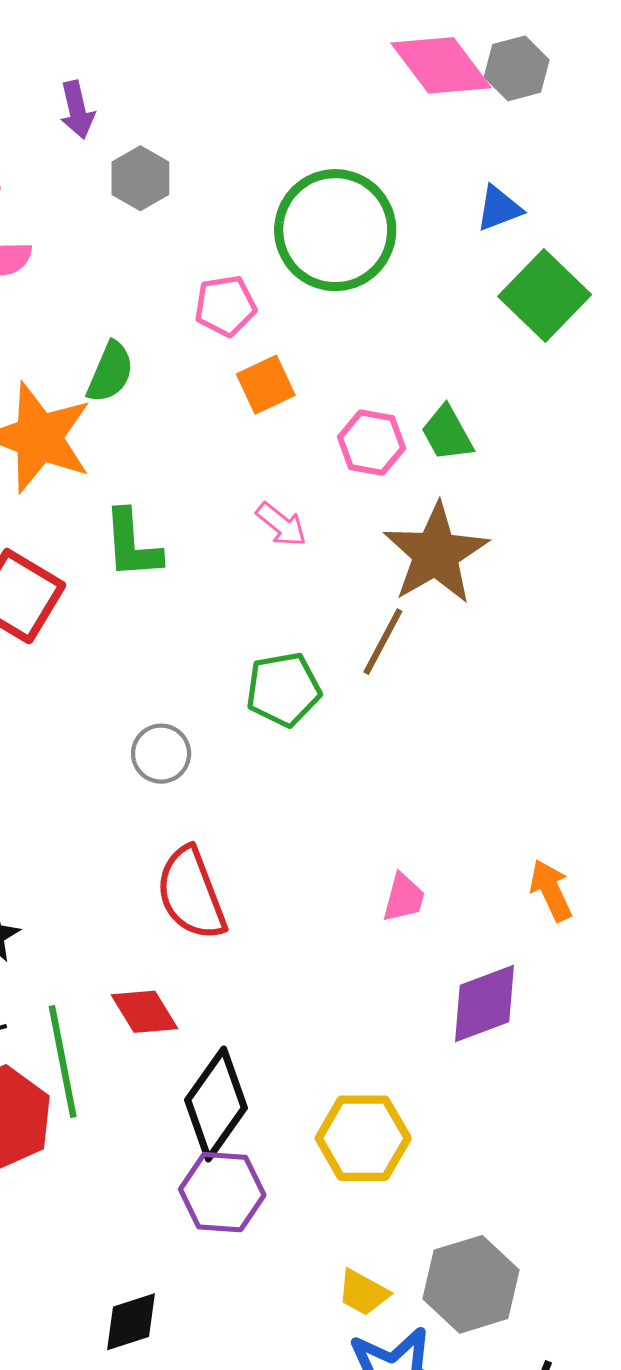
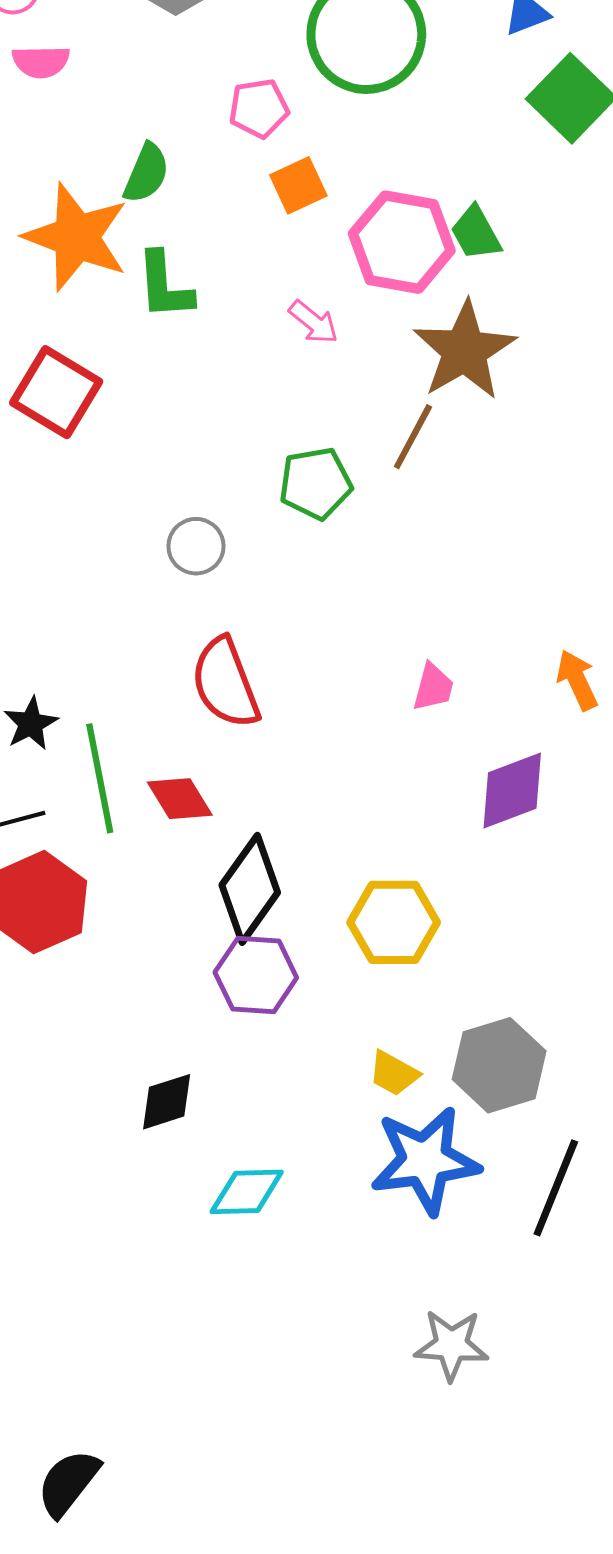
pink hexagon: (371, 443) -> (402, 242), size x1.6
green L-shape: (132, 544) -> (165, 286), moved
green line: (63, 1061) -> (100, 778), moved

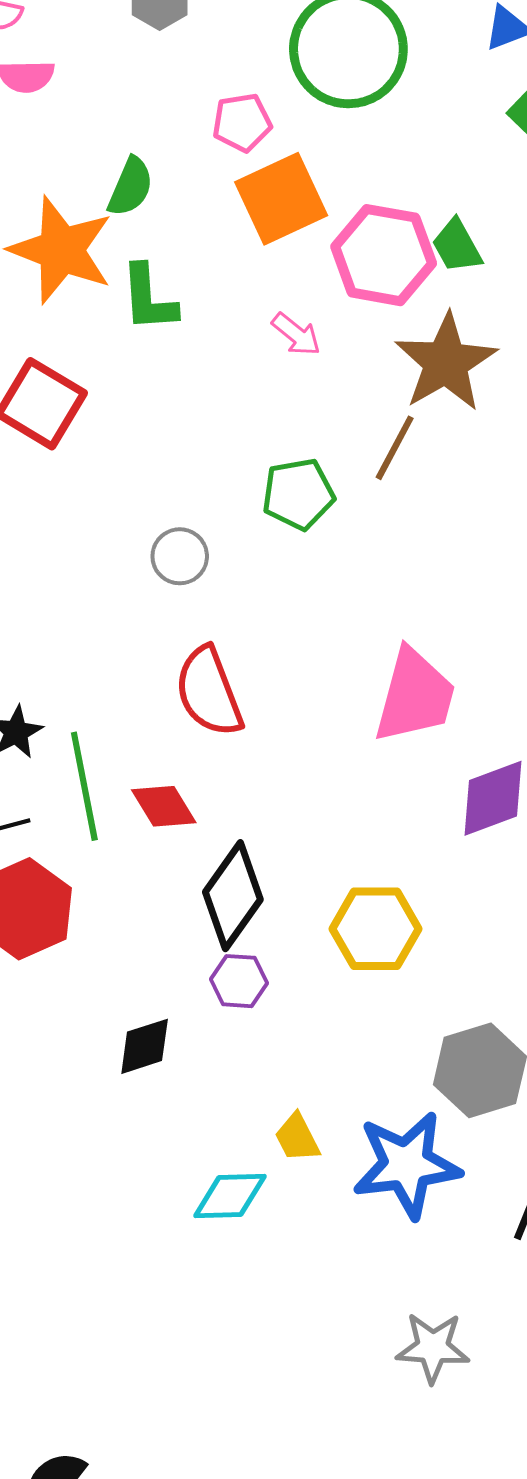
orange square: (298, 185) -> (281, 199), size x1.6
pink trapezoid: (433, 687) -> (415, 696), size x2.0
purple hexagon: (256, 975) -> (239, 981), size x0.7
yellow trapezoid: (394, 1073) -> (297, 1138), moved, turned 34
black diamond: (167, 1102) -> (145, 1046), moved

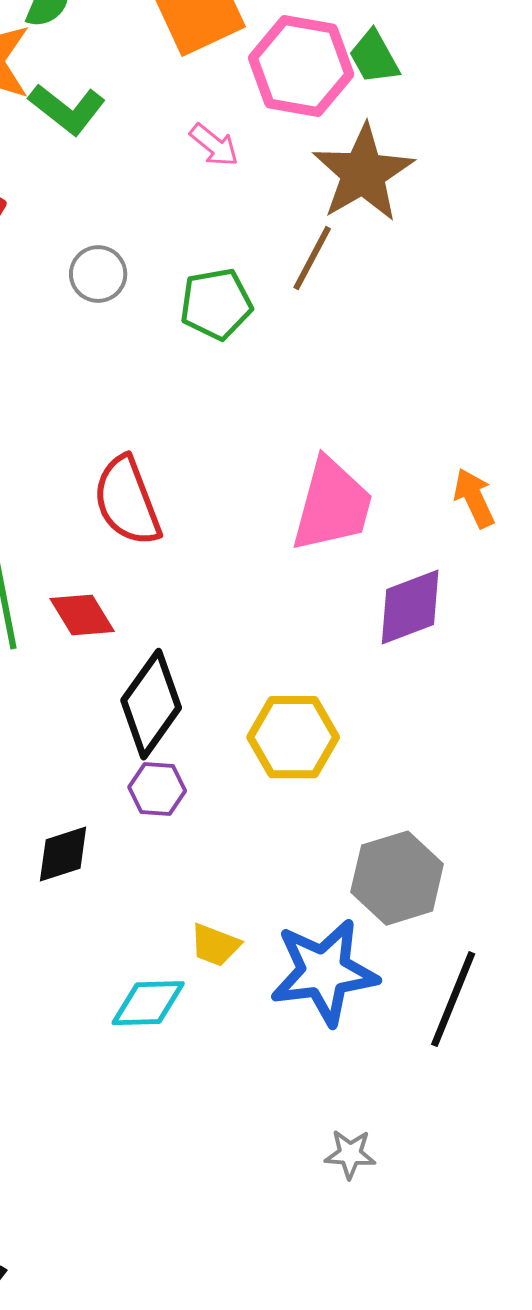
green L-shape: (149, 298) -> (67, 109), turned -48
gray circle: (180, 556) -> (98, 274), moved
yellow trapezoid: (297, 1138) -> (215, 945), turned -42
gray star: (433, 1348) -> (350, 1154), size x0.7

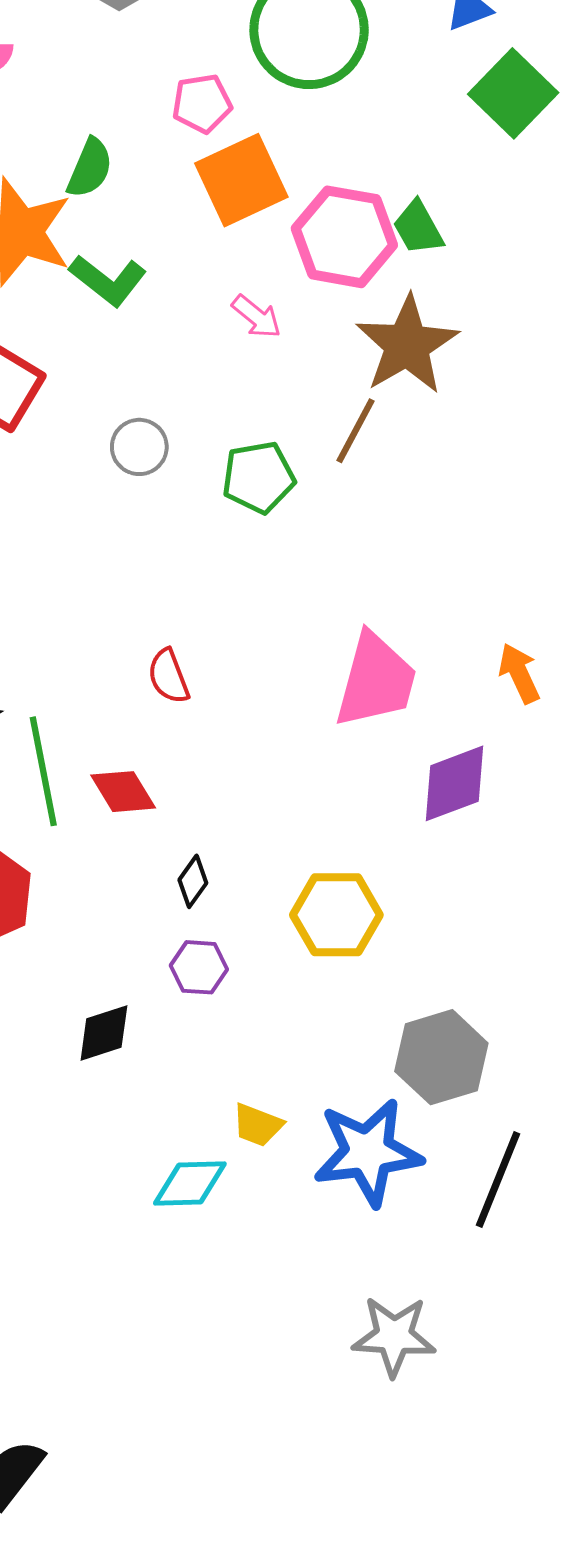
red semicircle: (127, 501) -> (169, 676), size x0.6
black diamond: (151, 704) -> (193, 881), size x0.5
gray star: (350, 1154) -> (394, 1336), size x1.6

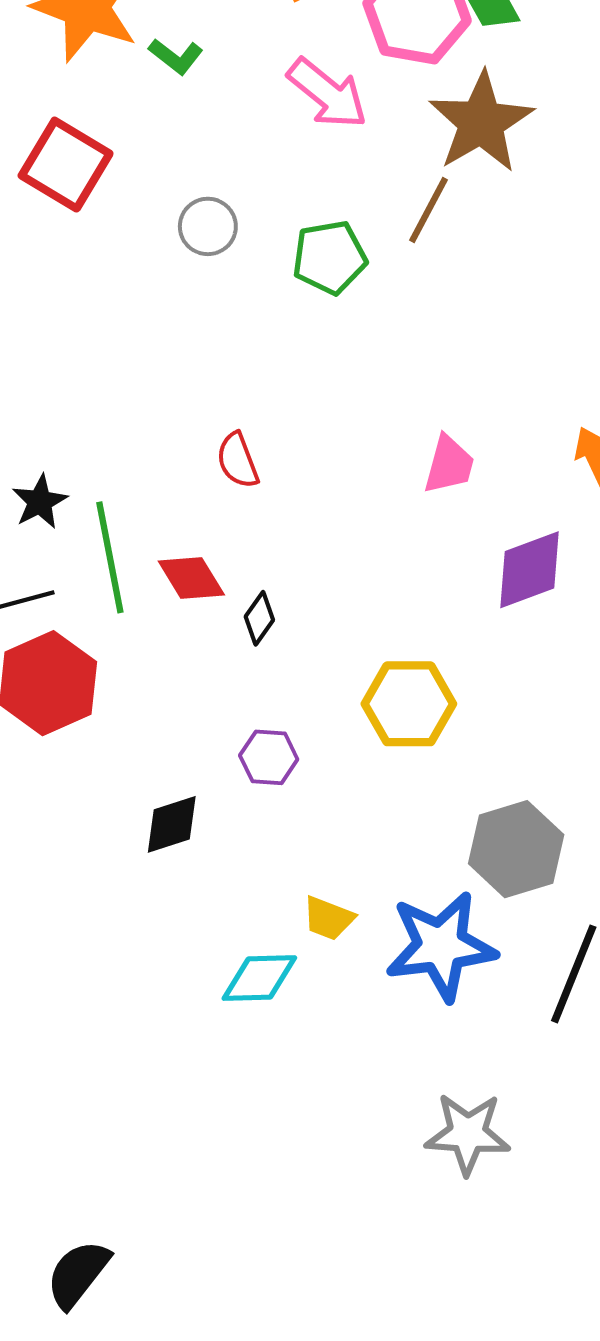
green L-shape: (108, 280) -> (176, 56), size x0.7
pink arrow: (257, 317) -> (327, 93), size x1.6
pink trapezoid: (376, 680) -> (449, 465), size x0.6
black diamond: (193, 881) -> (259, 618), moved

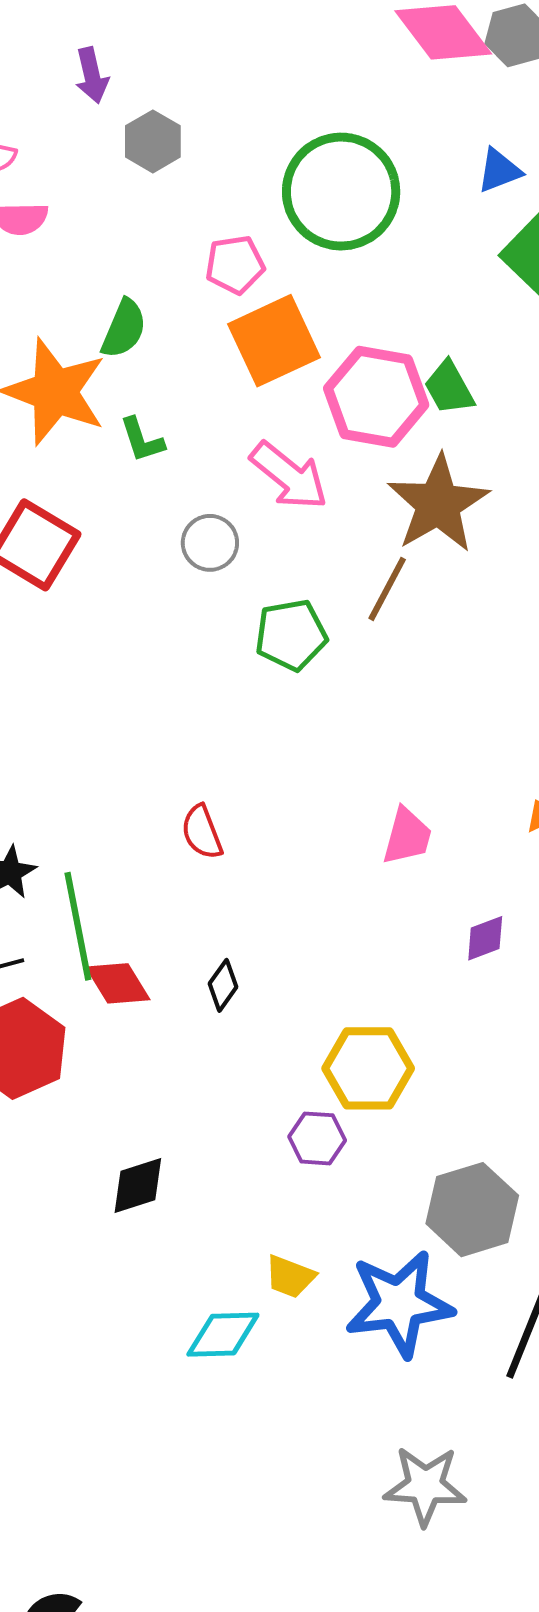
green L-shape: (176, 56) -> (142, 440), turned 34
gray circle: (208, 226) -> (210, 543), moved
purple diamond: (530, 570) -> (485, 938), size x0.6
red diamond: (191, 578) -> (118, 983), moved
purple hexagon: (269, 757) -> (317, 1138), moved

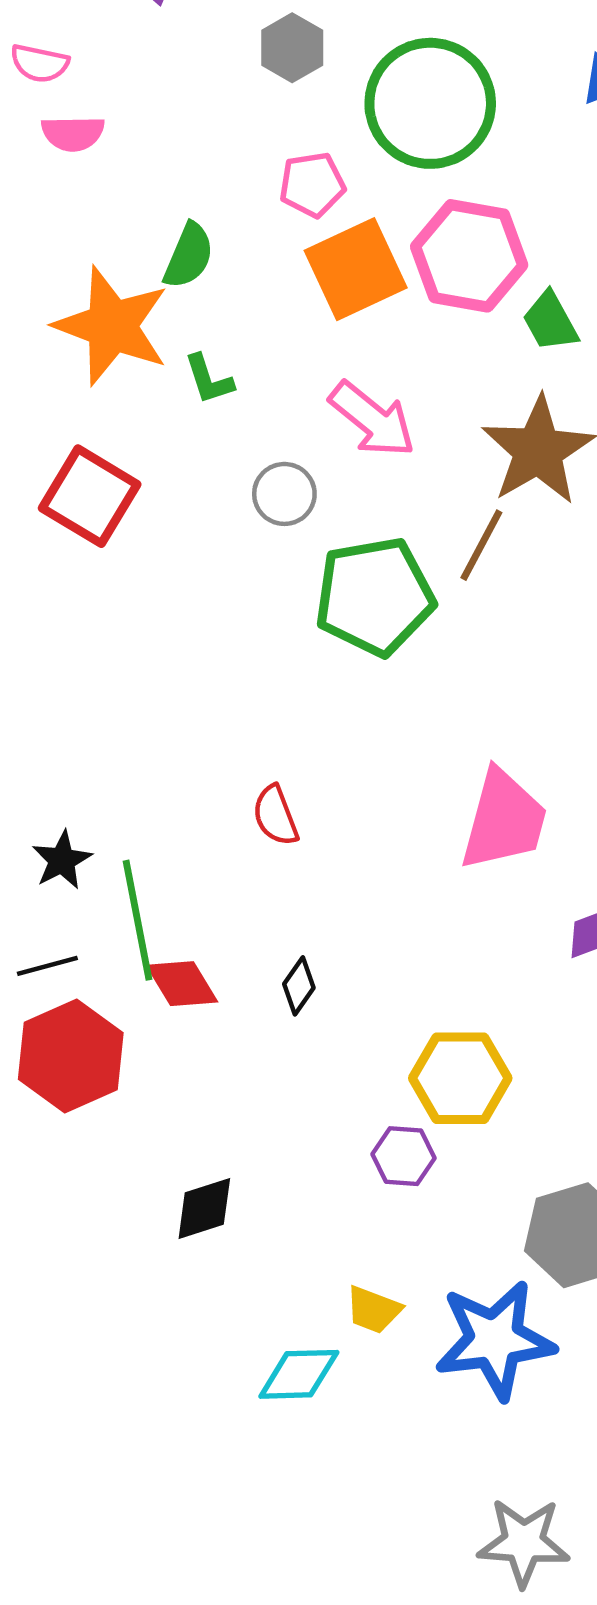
gray hexagon: (153, 141) -> (292, 48), moved
pink hexagon: (376, 397) -> (469, 256), moved
green pentagon: (291, 635) -> (375, 596), size x1.5
pink trapezoid: (407, 836) -> (504, 820), size x1.6

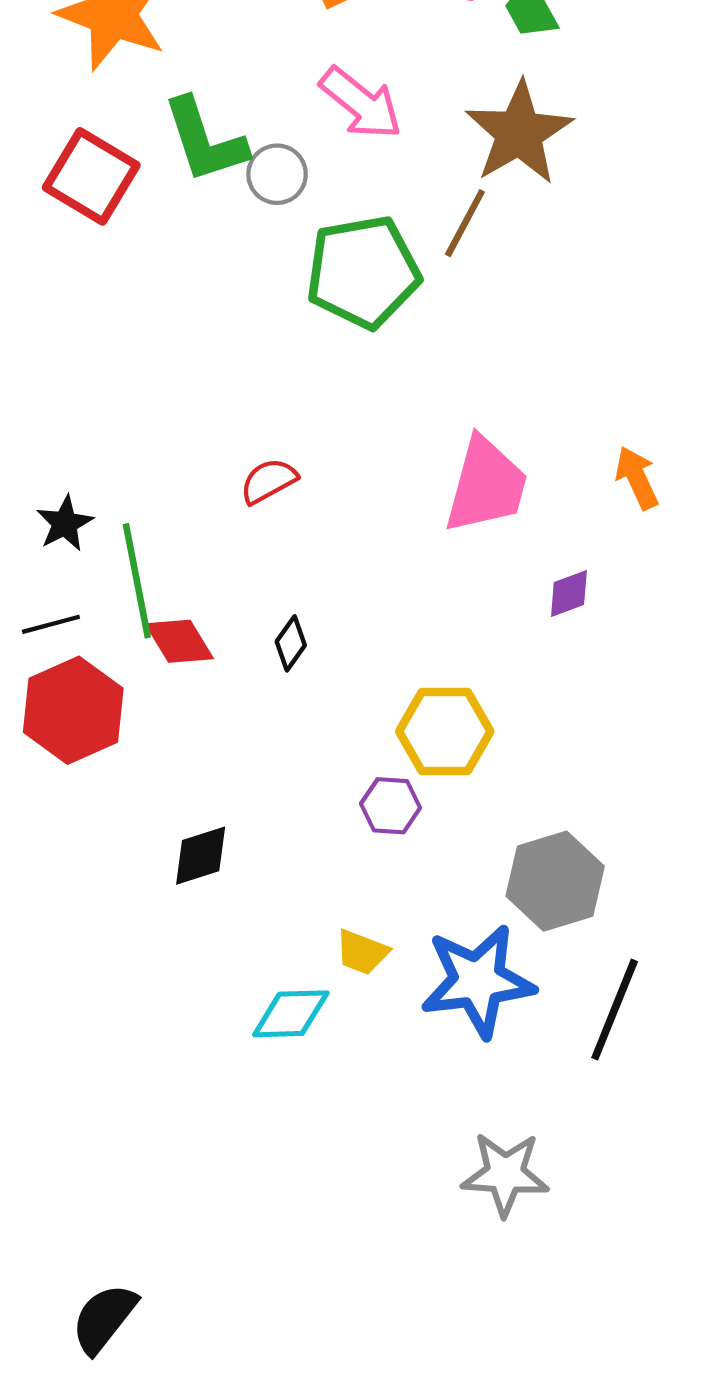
green L-shape: (209, 379) -> (205, 140), moved, size x1.8
red semicircle: (275, 816) -> (269, 481), turned 82

